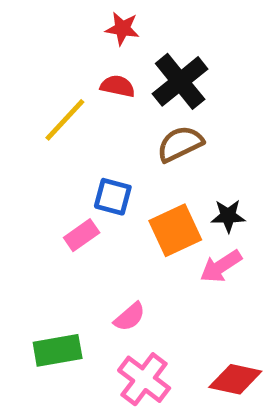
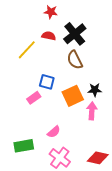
brown semicircle: (180, 144) -> (75, 60), turned -90
pink arrow: (221, 266) -> (92, 111), turned 126

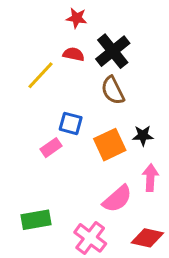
pink arrow: (92, 111) -> (150, 178), moved
pink semicircle: (54, 132) -> (117, 199), moved, size x1.5

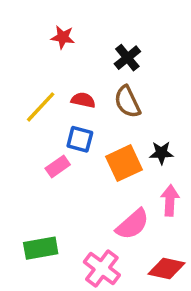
red star: (77, 18) -> (63, 37), moved
black cross: (113, 51) -> (127, 58), size x0.7
red semicircle: (74, 54) -> (83, 100), moved
yellow line: (40, 75) -> (41, 107), moved

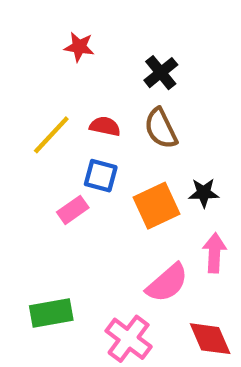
red diamond: (167, 268) -> (210, 339), turned 54

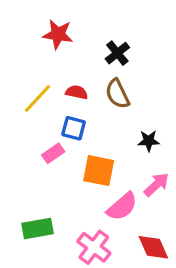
red star: (79, 47) -> (58, 34), size x1.4
orange square: (156, 206) -> (99, 171), moved, turned 36
pink arrow: (214, 253) -> (157, 185), turned 44

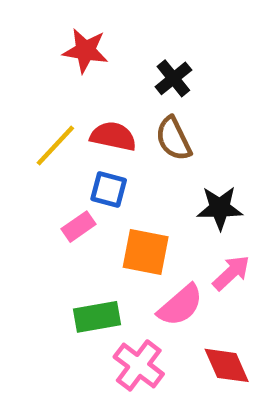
red semicircle: (77, 92) -> (113, 136), size x1.4
black star: (149, 141) -> (220, 208), size x1.4
green rectangle: (38, 228) -> (97, 317), moved

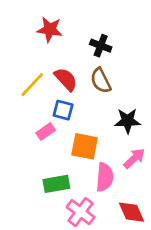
black cross: (173, 78) -> (101, 46), turned -30
red semicircle: (113, 136) -> (66, 79), turned 35
pink semicircle: (180, 305) -> (105, 177), turned -44

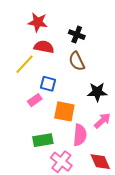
red semicircle: (66, 79) -> (44, 47), moved, turned -36

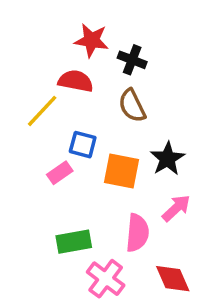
red star: (38, 22) -> (92, 40), moved
black star: (97, 92) -> (167, 159), turned -30
orange square: (64, 111) -> (122, 171), moved

